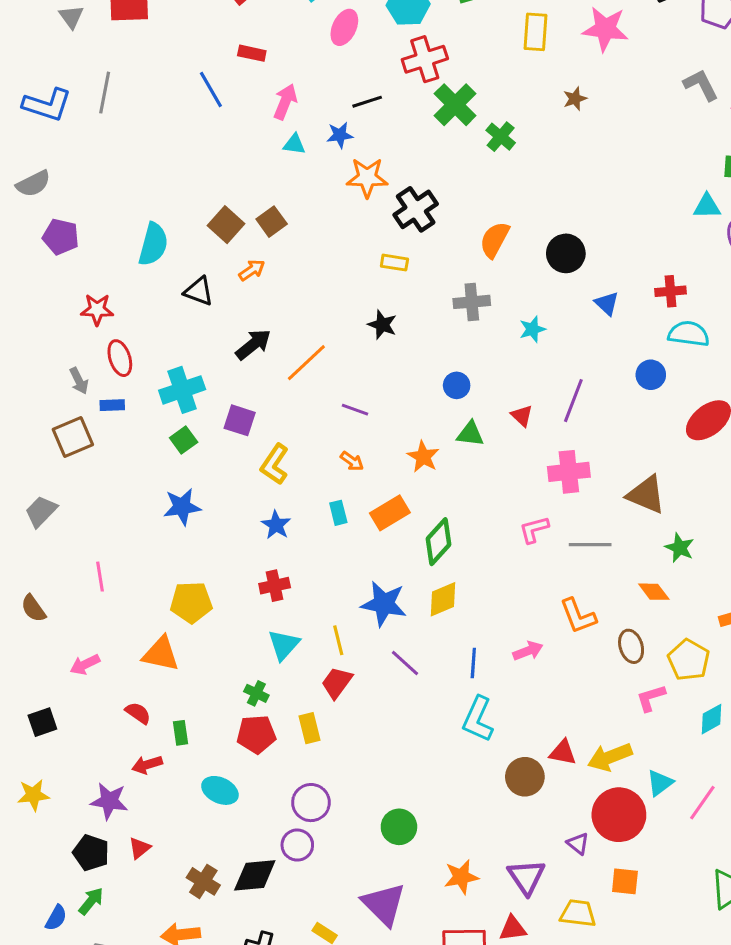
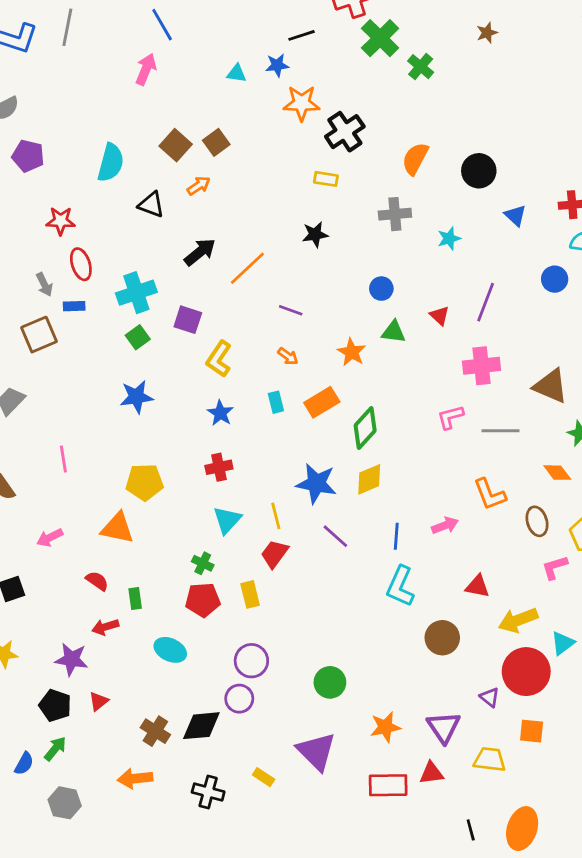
pink arrow: (285, 102) -> (146, 69), moved
black star: (382, 325) -> (315, 234), turned -30
red triangle: (563, 752) -> (477, 586), moved

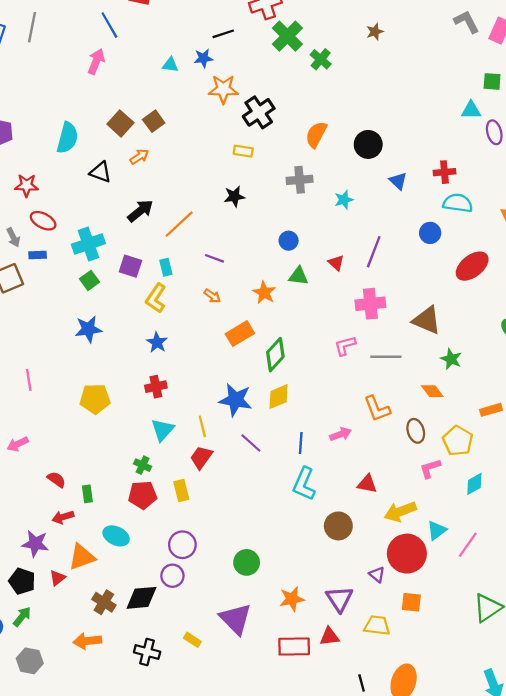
red ellipse: (81, 264) -> (43, 221), turned -45
cyan rectangle: (276, 402) -> (166, 267), moved
orange triangle: (117, 528) -> (82, 557), moved, turned -32

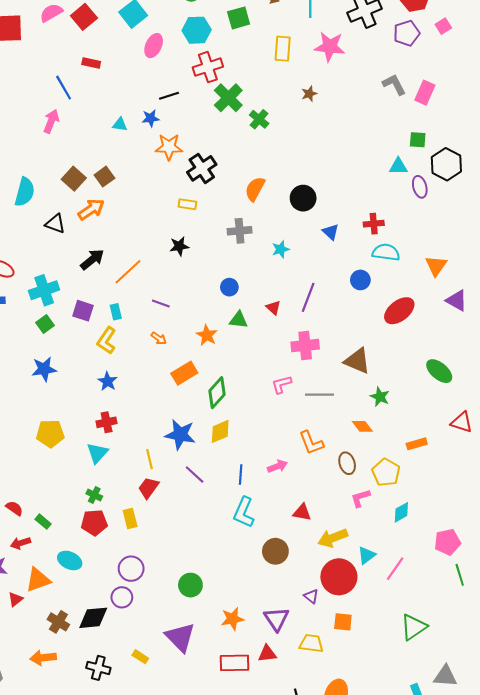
orange arrow: (139, 157) -> (91, 209), size x1.5
cyan triangle: (163, 430) -> (97, 453), moved
green rectangle: (87, 494) -> (43, 522), turned -42

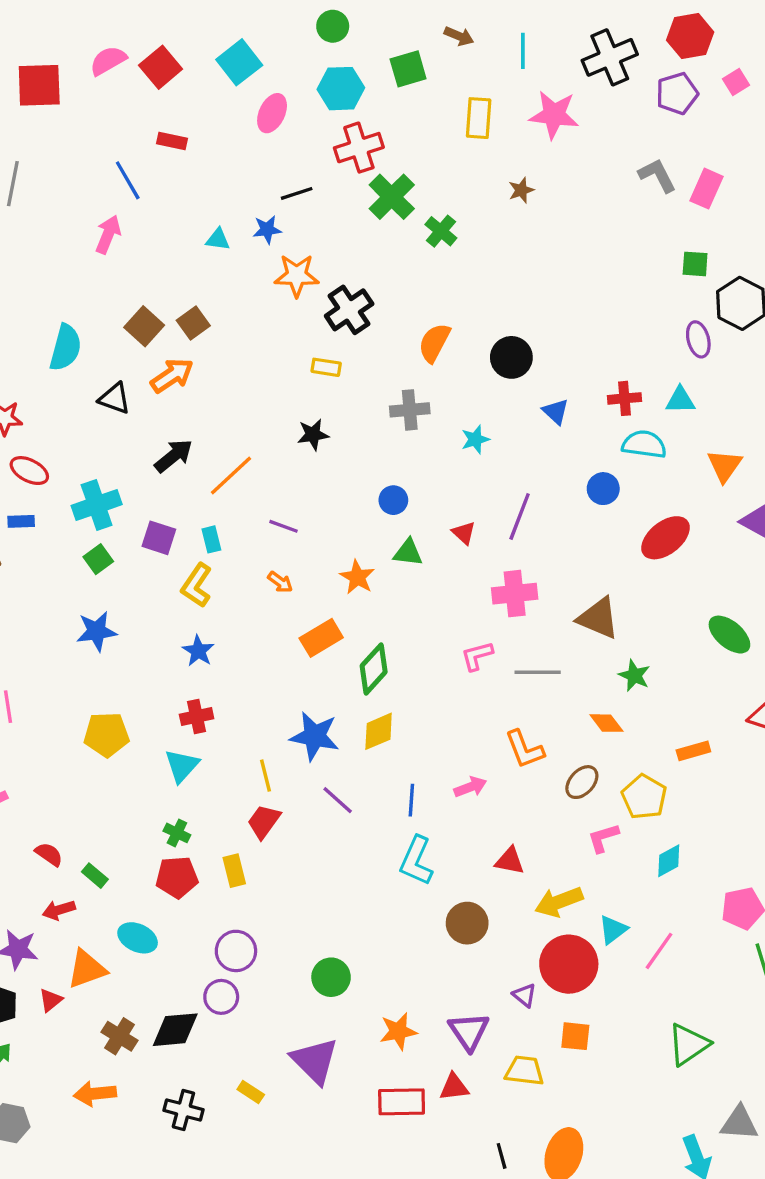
cyan triangle: (398, 166) -> (680, 400), moved
brown ellipse: (347, 463) -> (582, 782), turned 60

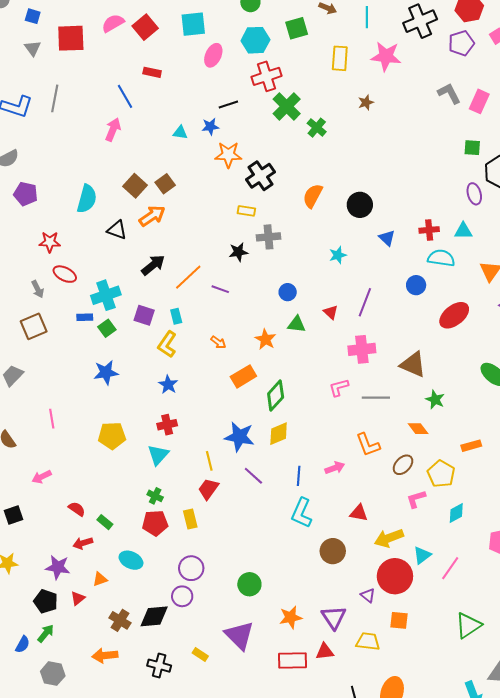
cyan square: (239, 62) -> (193, 24), turned 32
gray cross: (410, 410) -> (269, 237), moved
blue rectangle: (21, 521) -> (85, 317), moved
purple line: (283, 526) -> (220, 289), moved
orange triangle: (87, 969) -> (100, 579), size x0.6

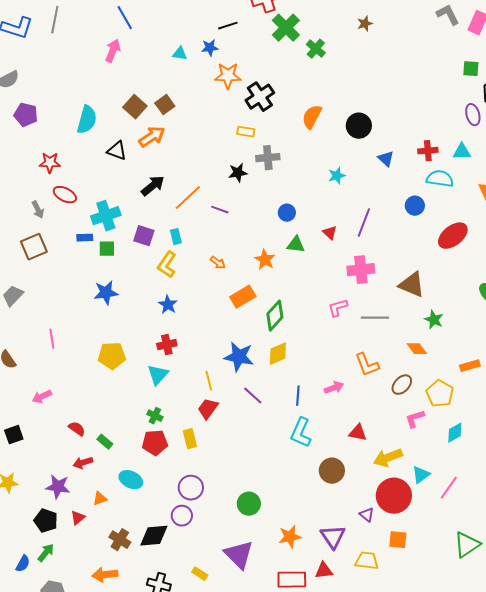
green square: (107, 328) -> (107, 249), turned 36

